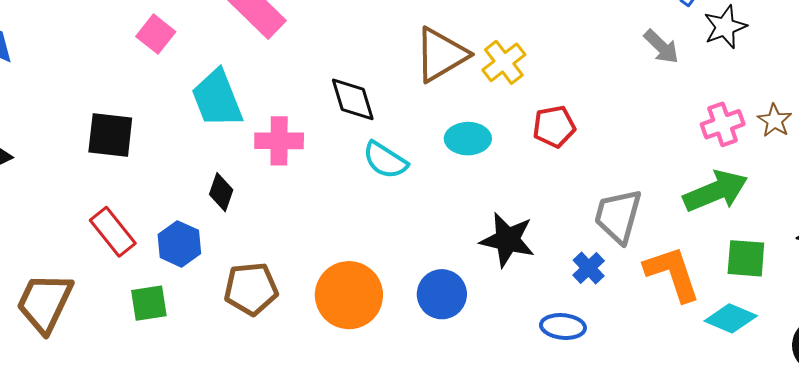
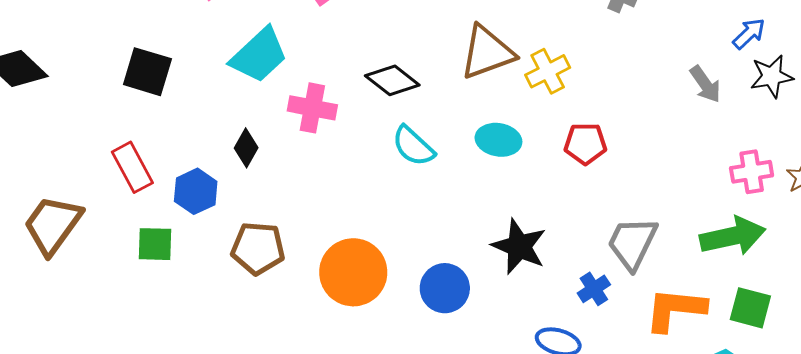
cyan trapezoid: (217, 99) -> (259, 55), turned -122
black diamond: (353, 99) -> (392, 80), turned -46
orange L-shape: (672, 274) -> (675, 309), turned -76

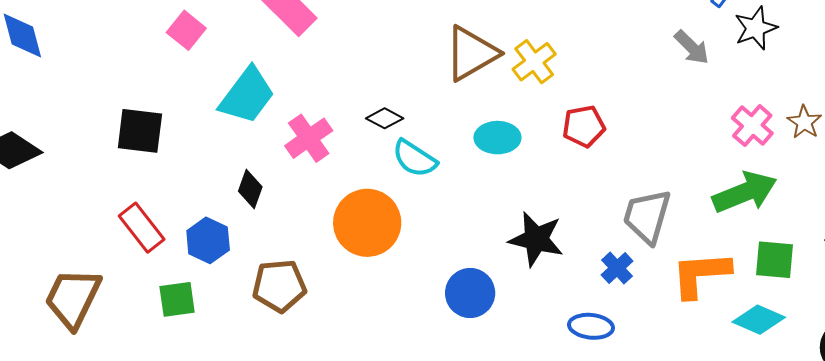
black diamond: (392, 80) -> (385, 118), moved, size x0.7
pink cross: (312, 108) -> (309, 138), turned -36
pink cross: (752, 172) -> (752, 126), turned -30
orange circle: (353, 272) -> (367, 223), moved

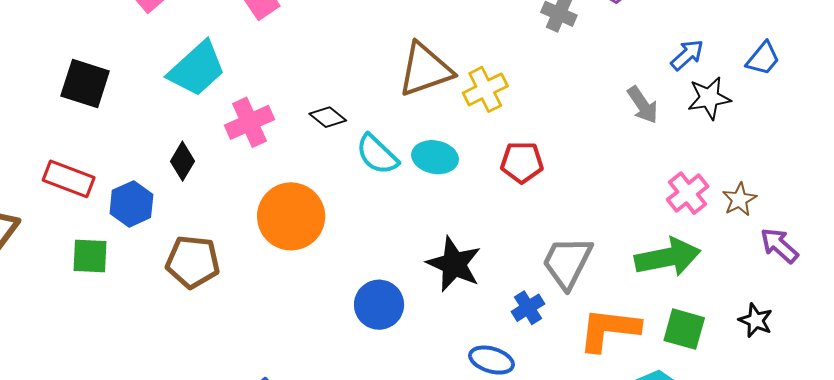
cyan semicircle: (415, 158) -> (377, 154), moved
red rectangle: (142, 228) -> (69, 179), turned -42

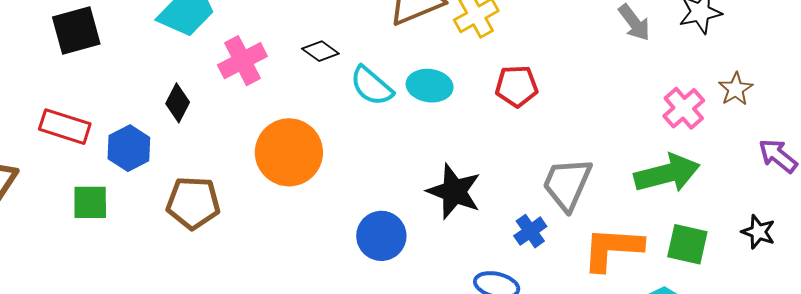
black square: (85, 84) -> (76, 30), turned -30
brown star: (739, 200) -> (736, 89), moved

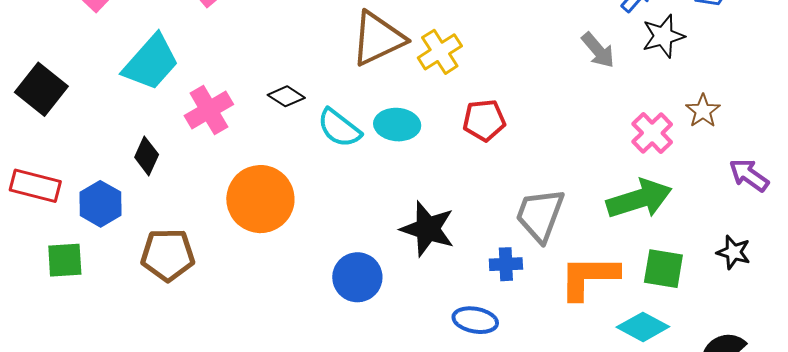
black square: (76, 30) -> (41, 89), turned -33
blue cross: (530, 231) -> (506, 264), turned 36

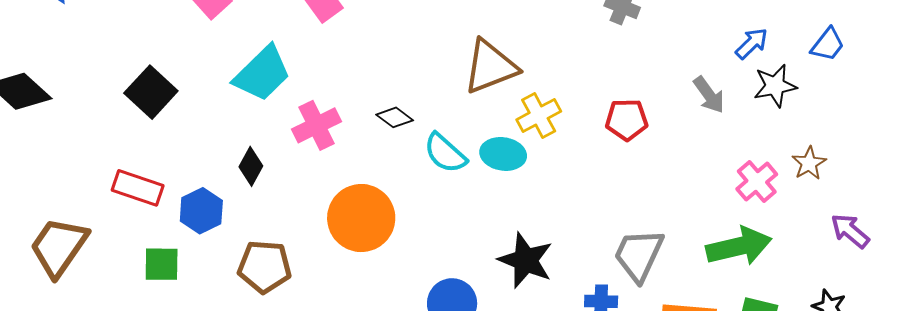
yellow cross: (440, 52) -> (539, 115), moved
red pentagon: (484, 120) -> (627, 120), moved

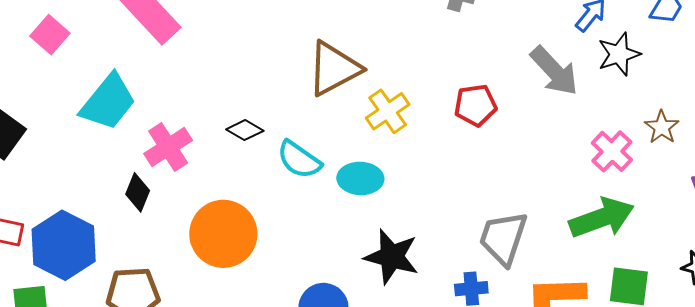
gray arrow: (709, 95) -> (554, 71), size x1.4
cyan ellipse: (503, 154) -> (360, 178), moved
black diamond: (251, 166) -> (138, 192), moved
blue hexagon: (201, 211) -> (64, 245), size x1.5

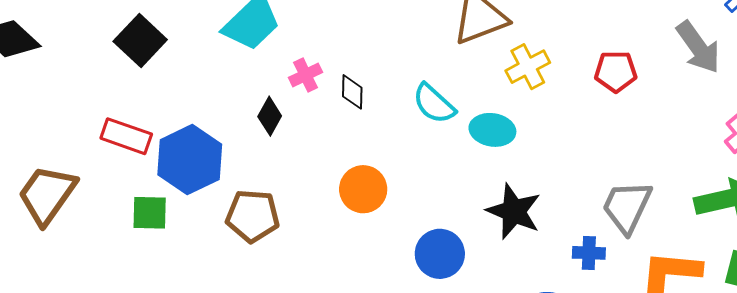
black diamond: (245, 130) -> (352, 92), moved, turned 54
pink cross: (168, 147) -> (306, 75), size x0.7
orange circle: (223, 234) -> (363, 189), moved, size x0.7

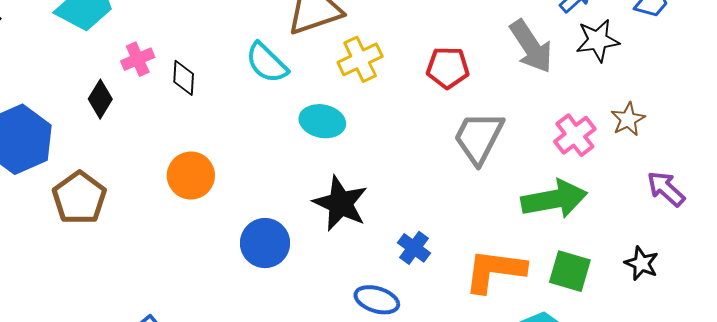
cyan semicircle: (434, 104) -> (267, 63), moved
gray trapezoid: (627, 207) -> (479, 138), moved
brown pentagon: (253, 216) -> (79, 198), turned 30
blue cross: (589, 253) -> (414, 248), turned 32

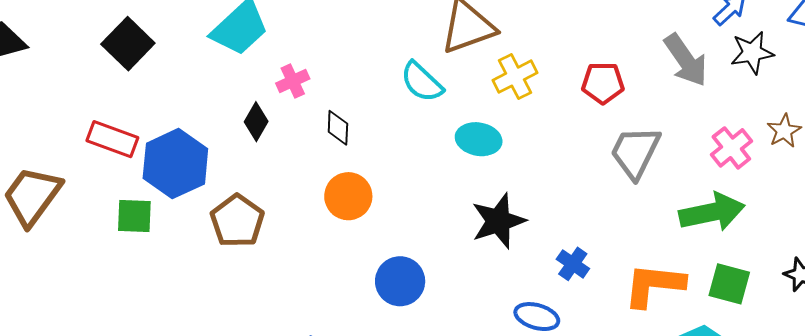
black diamond: (184, 78) -> (338, 128), moved
black star: (340, 203) -> (498, 221), turned 30
blue circle: (265, 243) -> (400, 281), moved

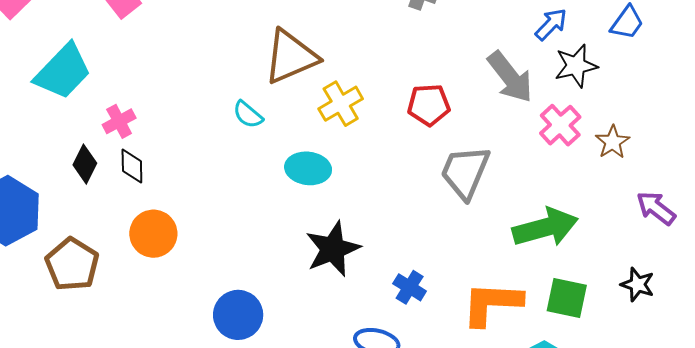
cyan semicircle: (422, 82) -> (248, 115), size x0.7
black diamond: (338, 128) -> (132, 166), moved
pink cross: (731, 148) -> (560, 125), moved
orange circle: (348, 196) -> (153, 234), moved

